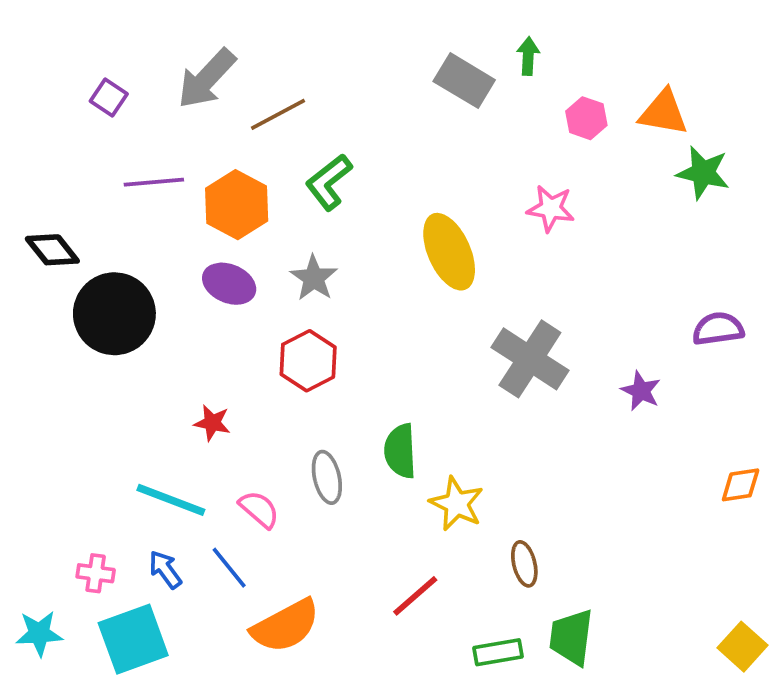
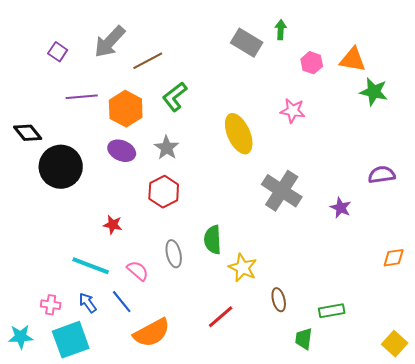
green trapezoid: (571, 637) -> (304, 339), size x0.7
green rectangle: (498, 652) -> (332, 311), moved

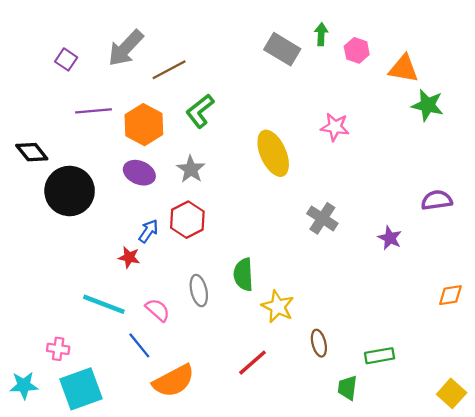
pink hexagon: (312, 63) -> (357, 50), moved
gray cross: (282, 191) -> (322, 218), size x0.7
blue arrow: (88, 303) -> (148, 231), moved, turned 70

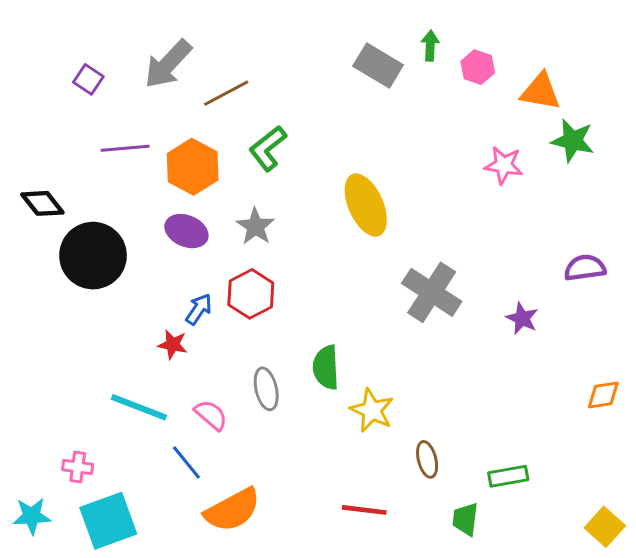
pink star: (335, 127) -> (504, 165), moved
gray cross: (322, 218) -> (432, 292), size x1.4
red line: (253, 363) -> (364, 510), moved, turned 48

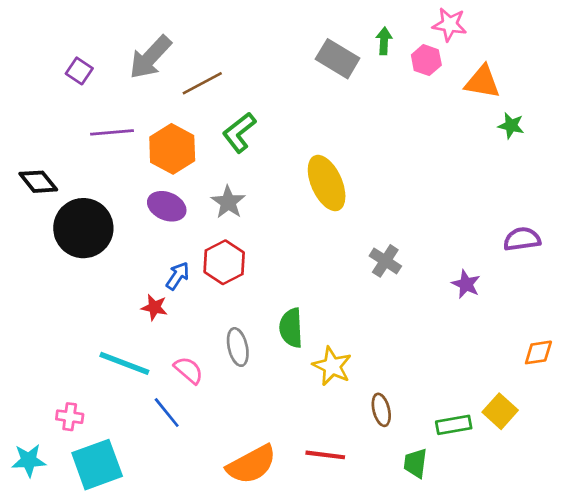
green star: (573, 141) -> (511, 126), size x0.7
pink star: (504, 165) -> (450, 24), moved
gray cross: (432, 292) -> (385, 261), size x0.6
orange semicircle: (232, 510) -> (251, 465), moved
yellow square: (605, 527) -> (500, 411), moved

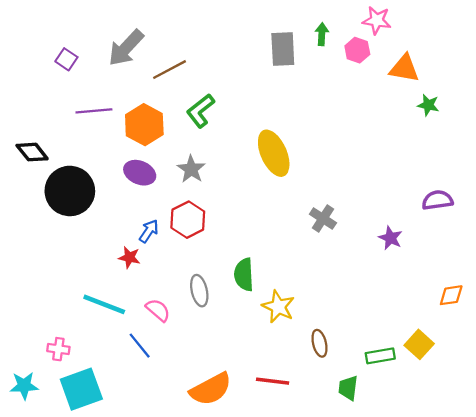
gray rectangle: (338, 59) -> (283, 49), turned 56

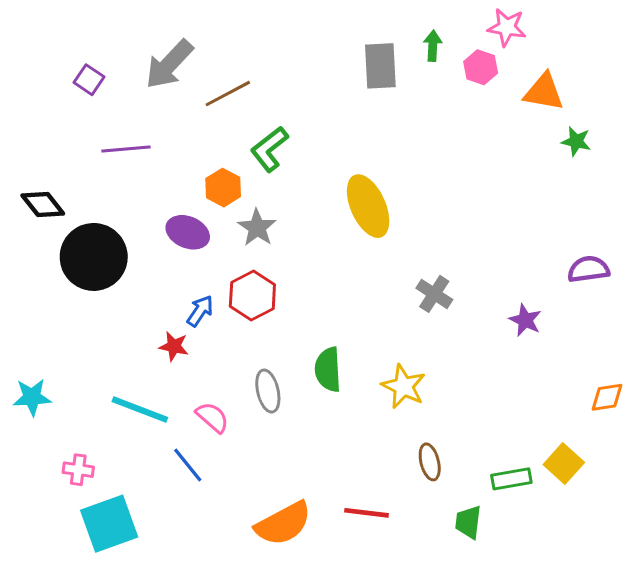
orange hexagon: (144, 125) -> (223, 188), moved, size x0.7
yellow star: (278, 307) -> (403, 386), moved
cyan star: (24, 386) -> (32, 397), moved

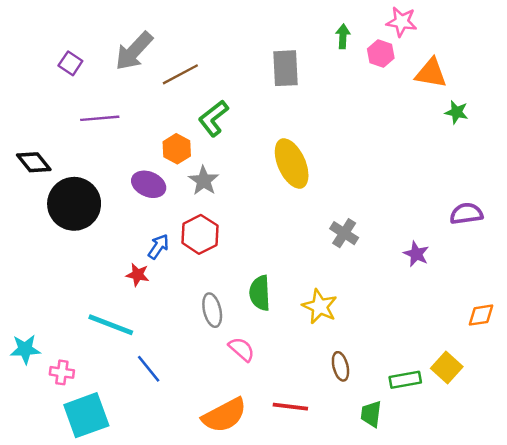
gray rectangle: (380, 66) -> (285, 68), moved
cyan star: (32, 397) -> (25, 349), moved
pink semicircle: (212, 417) -> (241, 349), moved

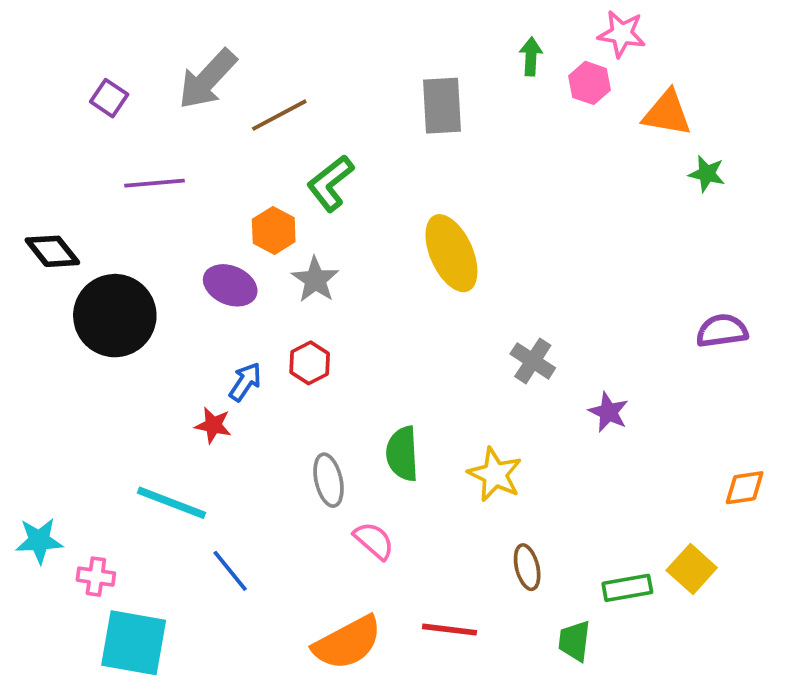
red hexagon: (200, 234) -> (310, 363), size x0.7
purple star: (416, 254) -> (608, 412), moved
cyan square: (86, 415) -> (134, 643), turned 30

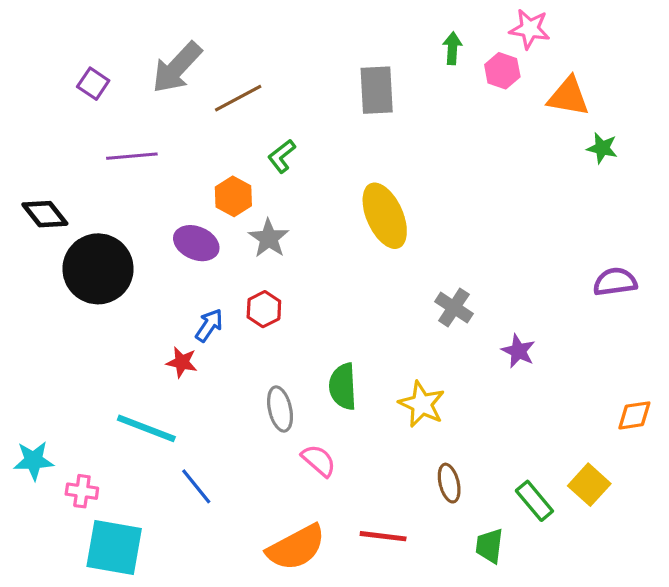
green L-shape: (330, 183) -> (282, 156), size x0.7
green rectangle: (627, 588) -> (534, 501), turned 60

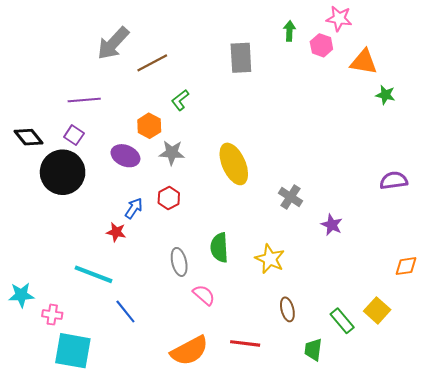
purple square: (93, 84) -> (74, 135), moved
yellow ellipse: (385, 216) -> (234, 164), moved
gray star: (269, 238) -> (172, 153), turned -30

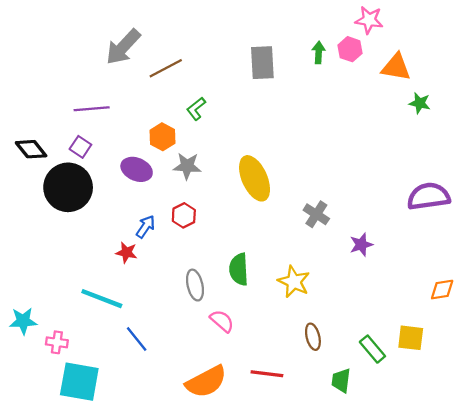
green arrow: (289, 31) -> (319, 53), moved
purple semicircle: (394, 180) -> (429, 196), size x1.4
purple star: (332, 225) -> (361, 245), turned 30
yellow square: (377, 310) -> (411, 338), turned -35

